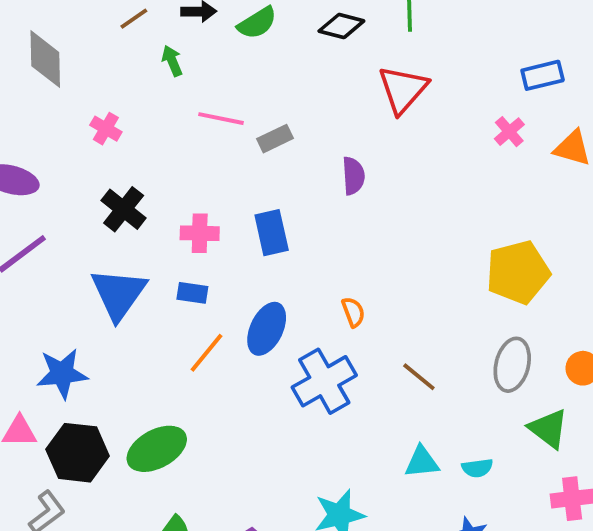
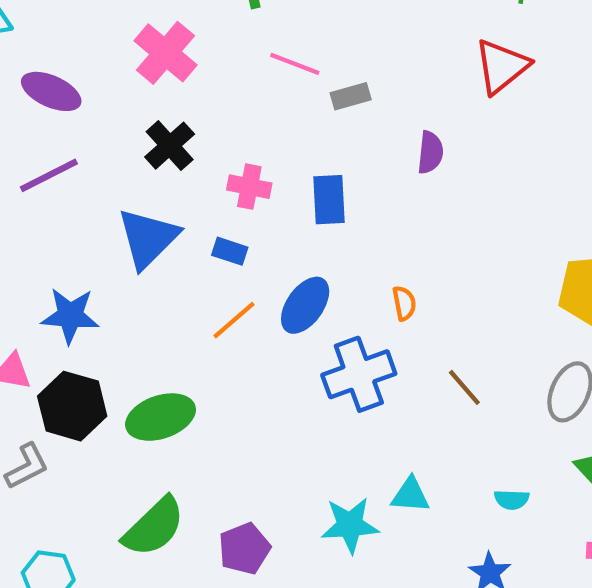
pink cross: (106, 129) -> (165, 53), size x1.8
cyan triangle: (422, 462) -> (410, 495), moved

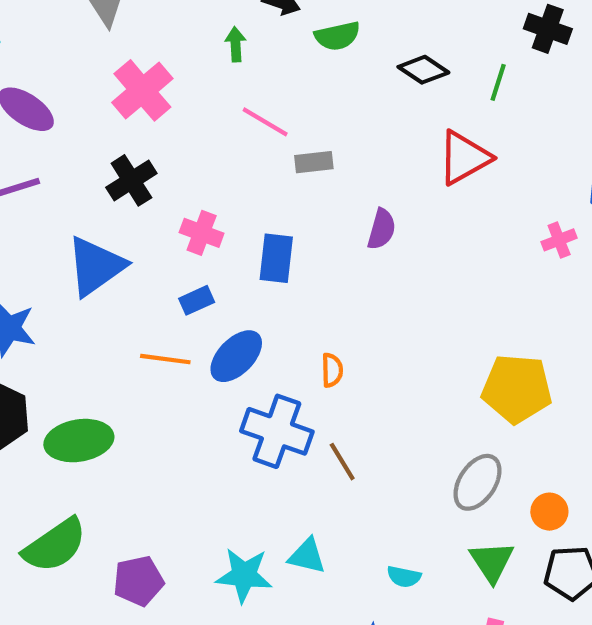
blue rectangle: (230, 251) -> (197, 300), moved, turned -52
orange line: (234, 320) -> (165, 359), turned 39
blue cross: (359, 374) -> (277, 431), turned 30
brown line: (464, 387) -> (342, 462), moved

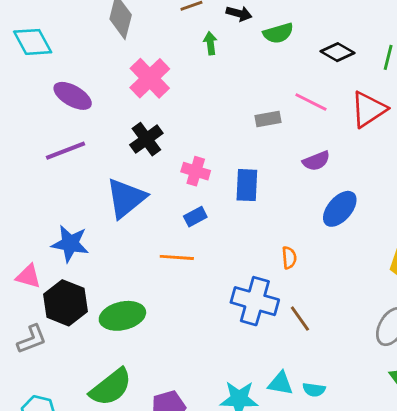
pink line: (265, 122) -> (311, 102), moved
purple semicircle: (382, 229) -> (316, 161), turned 56
blue ellipse: (236, 356) -> (340, 209), moved
cyan semicircle: (404, 577) -> (314, 390), moved

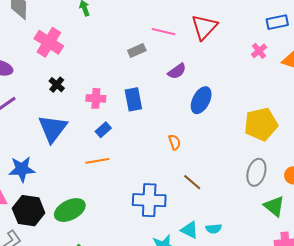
black cross: (146, 139) -> (57, 85), size x0.7
blue cross: (255, 301) -> (149, 200), moved
cyan triangle: (280, 383) -> (190, 230), turned 30

